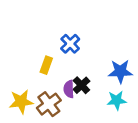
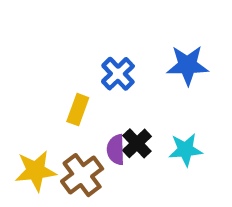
blue star: (120, 71) -> (188, 65), moved
cyan star: (117, 100) -> (185, 150), moved

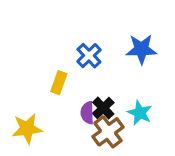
cyan star: (185, 150) -> (140, 113), turned 30
brown cross: (82, 175) -> (108, 132), moved

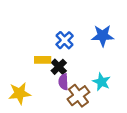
yellow rectangle: (59, 83) -> (43, 60), turned 70
black cross: (103, 108) -> (59, 67), moved

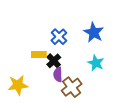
blue star: (103, 36) -> (94, 32), turned 30
cyan star: (102, 82) -> (96, 63), moved

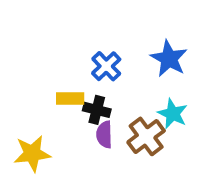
black cross: (54, 61) -> (97, 110), turned -32
brown cross: (72, 87) -> (146, 136), moved

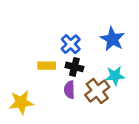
black cross: (97, 110) -> (74, 67), moved
cyan star: (173, 114) -> (115, 76), turned -30

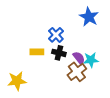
blue star: (112, 39) -> (89, 17), moved
purple semicircle: (69, 90) -> (79, 58), moved, turned 144

